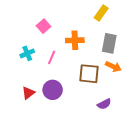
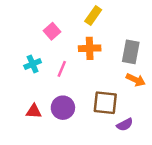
yellow rectangle: (101, 13) -> (93, 16), moved
brown square: (89, 74) -> (105, 103), moved
red triangle: (28, 93) -> (34, 111), turned 40

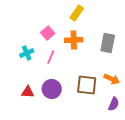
pink square: (52, 31) -> (48, 33), moved
orange arrow: (136, 80) -> (112, 79), moved
purple semicircle: (125, 125) -> (114, 104), moved, turned -40

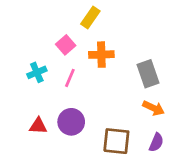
yellow rectangle: (77, 13) -> (90, 17), moved
gray rectangle: (108, 43) -> (148, 74), moved, turned -30
brown square: (87, 85) -> (116, 141), moved

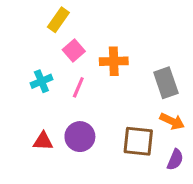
yellow rectangle: (90, 17) -> (58, 20), moved
brown square: (116, 141) -> (138, 141), moved

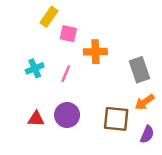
pink square: (74, 51) -> (68, 34), moved, turned -36
orange arrow: (172, 121) -> (145, 102), turned 120

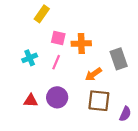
pink square: (68, 34) -> (58, 38), moved
orange arrow: (145, 102) -> (93, 74), moved

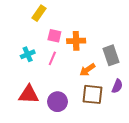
purple circle: (57, 97) -> (57, 102), moved
red triangle: (31, 101) -> (29, 94), size x1.5
purple semicircle: (125, 114) -> (117, 86), moved

